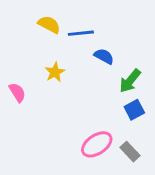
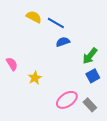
blue line: (81, 33) -> (56, 23), turned 36
blue semicircle: (104, 56) -> (63, 42), moved, turned -48
yellow star: (55, 72) -> (35, 78), moved

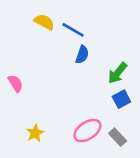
blue semicircle: (63, 42) -> (82, 55), turned 128
yellow star: (35, 78) -> (35, 133), moved

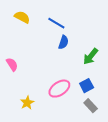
yellow semicircle: (44, 22) -> (22, 17), moved
blue square: (121, 99) -> (87, 86), moved
pink ellipse: (87, 131) -> (59, 89), moved

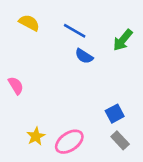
blue semicircle: (63, 42) -> (84, 56), turned 104
green arrow: (91, 56) -> (123, 40), moved
pink ellipse: (59, 89) -> (69, 142), moved

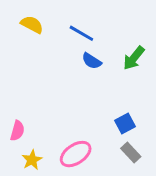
green arrow: (123, 40) -> (134, 58), moved
pink semicircle: (16, 86) -> (17, 131), moved, turned 48
yellow star: (36, 136) -> (32, 160), moved

